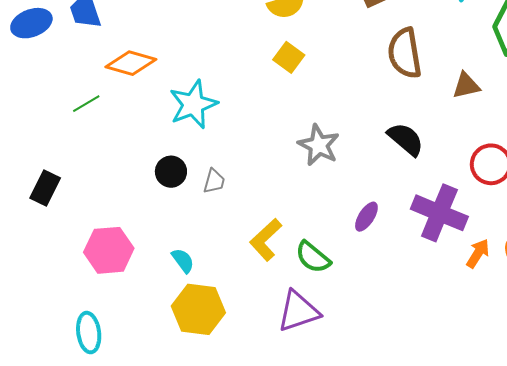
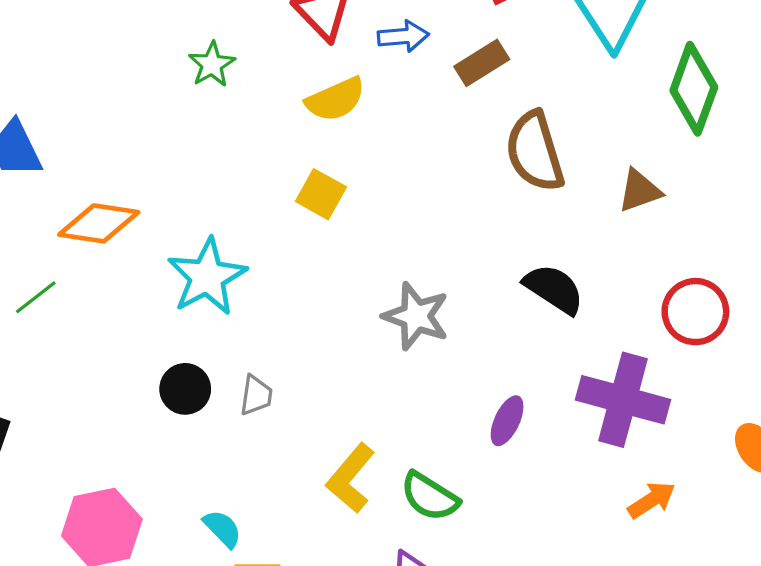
yellow square: (289, 57) -> (321, 194), moved
orange arrow: (478, 253) -> (652, 500), moved, turned 32

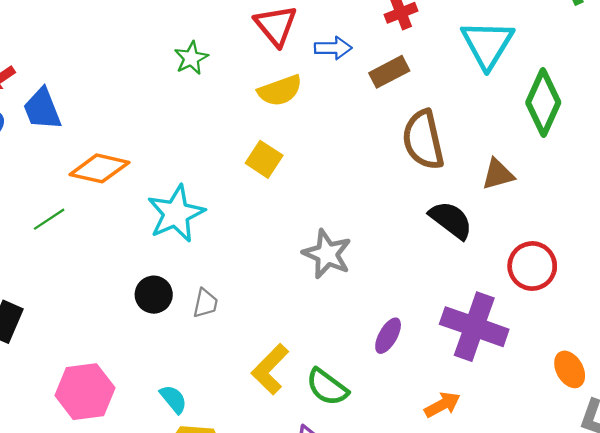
black semicircle: (554, 289) -> (451, 220), moved
orange arrow: (652, 500) -> (442, 405), moved

